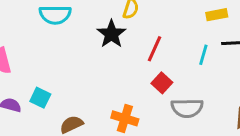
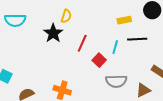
red square: (162, 83) -> (99, 60), moved
gray semicircle: (187, 108) -> (116, 81), moved

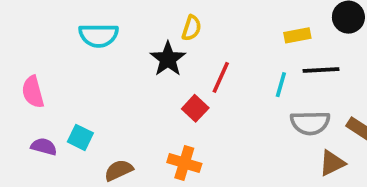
red square: (99, 60) -> (195, 108), moved
gray semicircle: (116, 81) -> (310, 123), moved

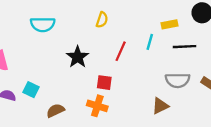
black star: (168, 59) -> (78, 57), moved
cyan line: (281, 85) -> (150, 42), moved
red square: (195, 108) -> (104, 83), moved, turned -35
brown triangle: (332, 163) -> (160, 106), moved

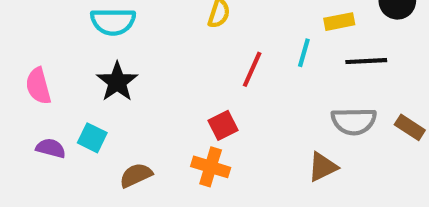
black star: (78, 57) -> (117, 82), moved
red square: (104, 83) -> (223, 125), turned -35

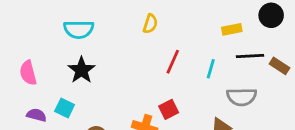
cyan line: (304, 53) -> (211, 69), moved
red square: (223, 125) -> (169, 109), moved
brown rectangle: (410, 127) -> (280, 66), moved

